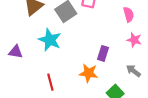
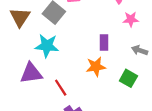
purple triangle: (16, 52) -> (31, 73), moved, size x1.5

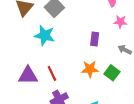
orange star: (96, 67) -> (90, 69), moved
purple triangle: (31, 73) -> (28, 76), moved

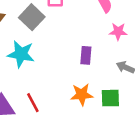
green square: (112, 73) -> (110, 98), turned -35

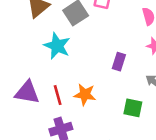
orange star: (82, 95) -> (85, 95), moved

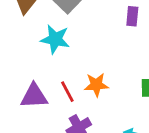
purple rectangle: (119, 62) -> (132, 16), moved

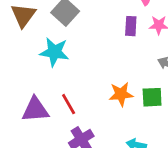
orange star: (96, 85) -> (121, 94), moved

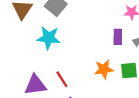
purple rectangle: (131, 26) -> (118, 37), moved

